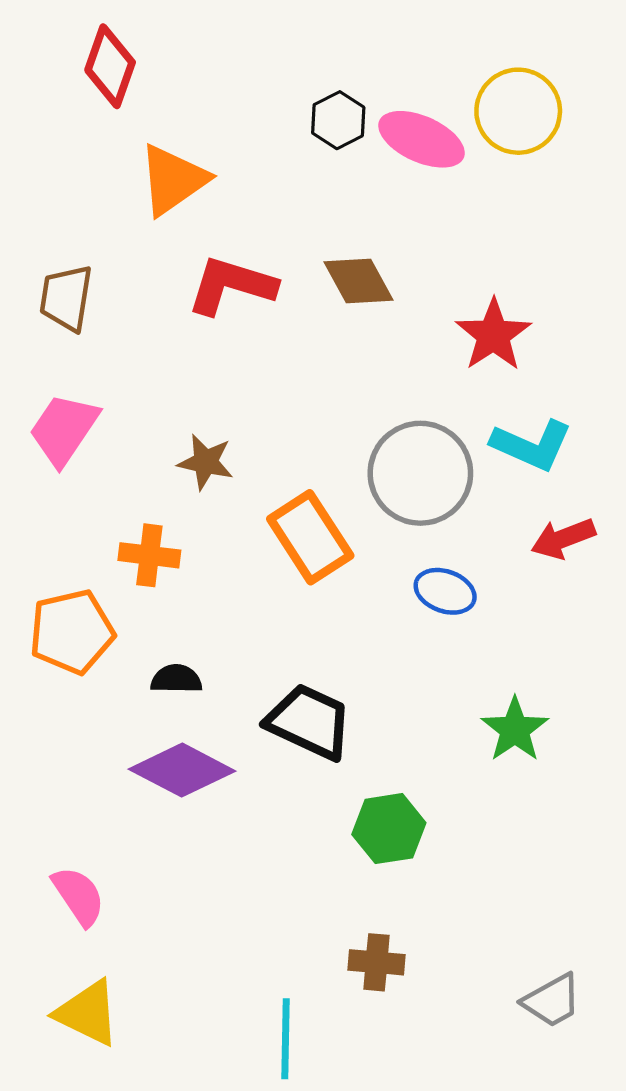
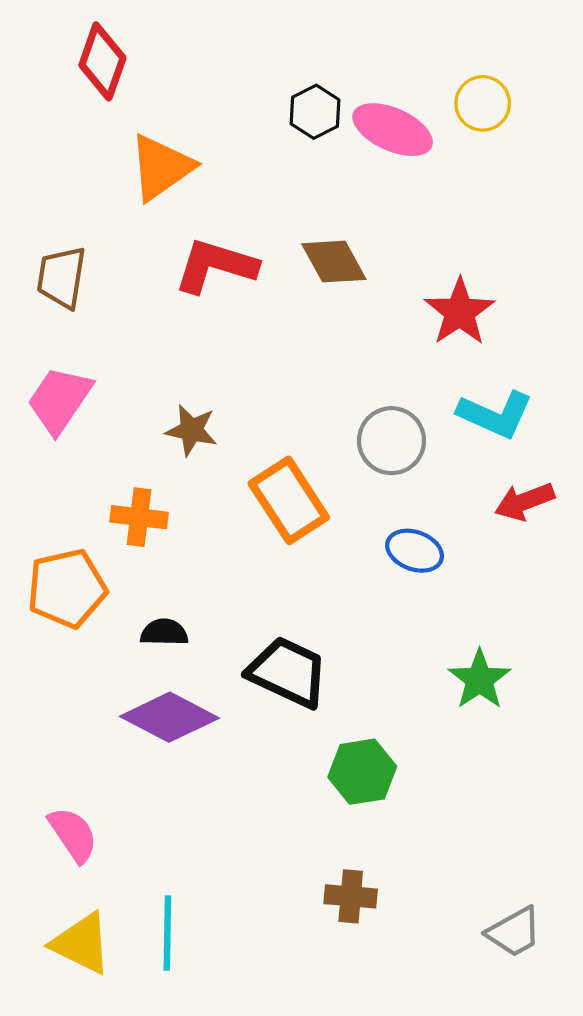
yellow circle: (518, 111) -> (483, 103), size x0.7
gray circle: (420, 473) -> (392, 441), size x0.7
cyan line: (285, 1039) -> (167, 933), moved

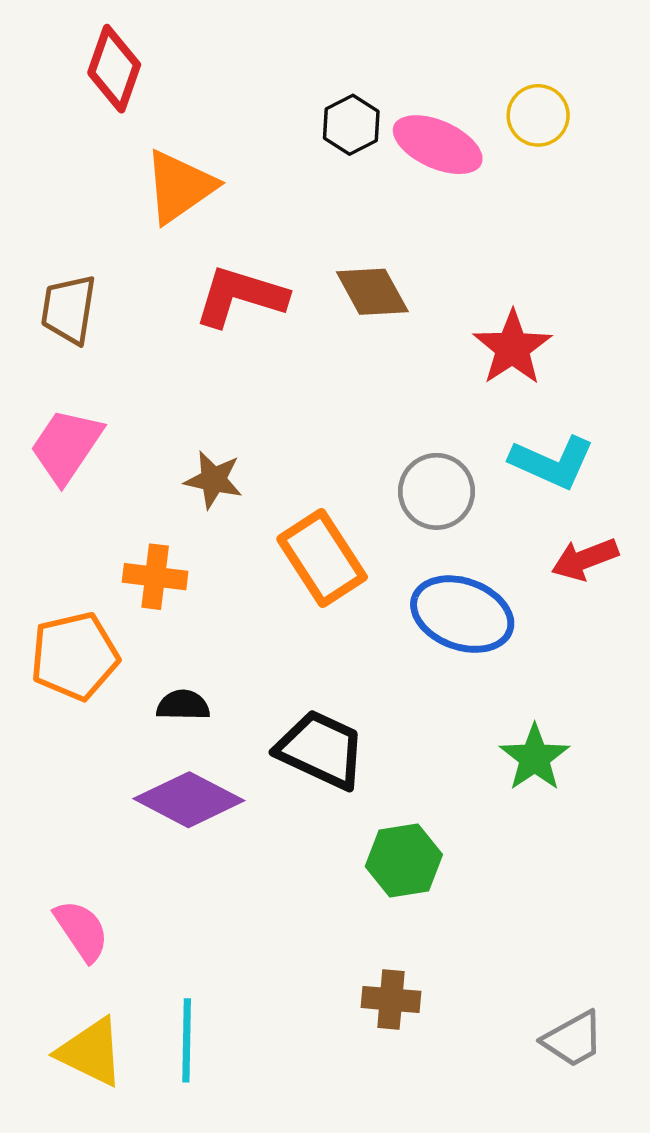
blue ellipse: (415, 551) -> (462, 614), size x1.6

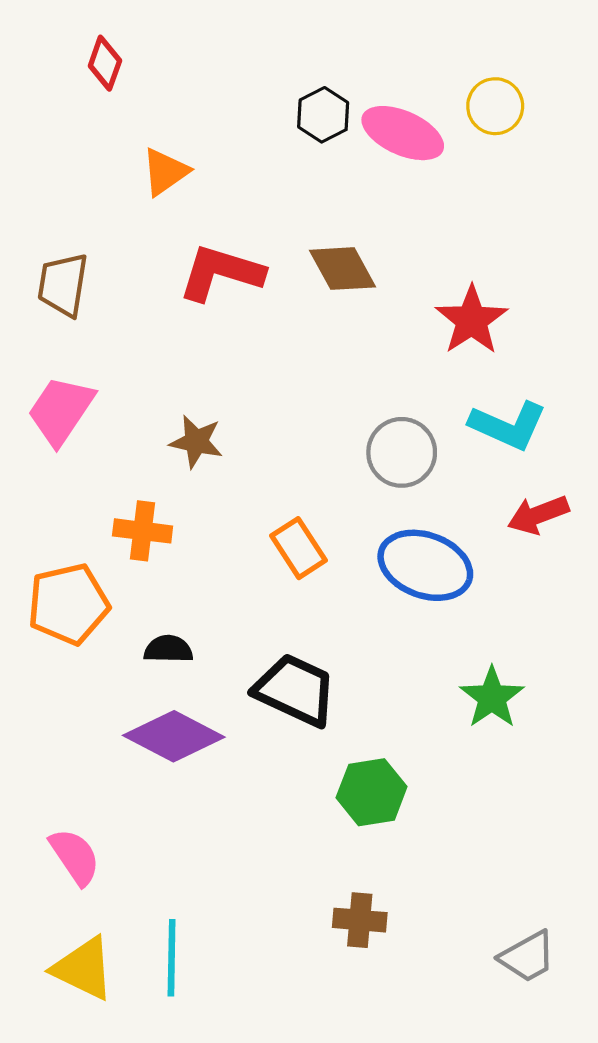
red diamond: (114, 69) -> (105, 63), size x0.7
orange triangle: (180, 187) -> (165, 172), size x0.7
orange rectangle: (322, 558) -> (298, 548), moved, size x0.7

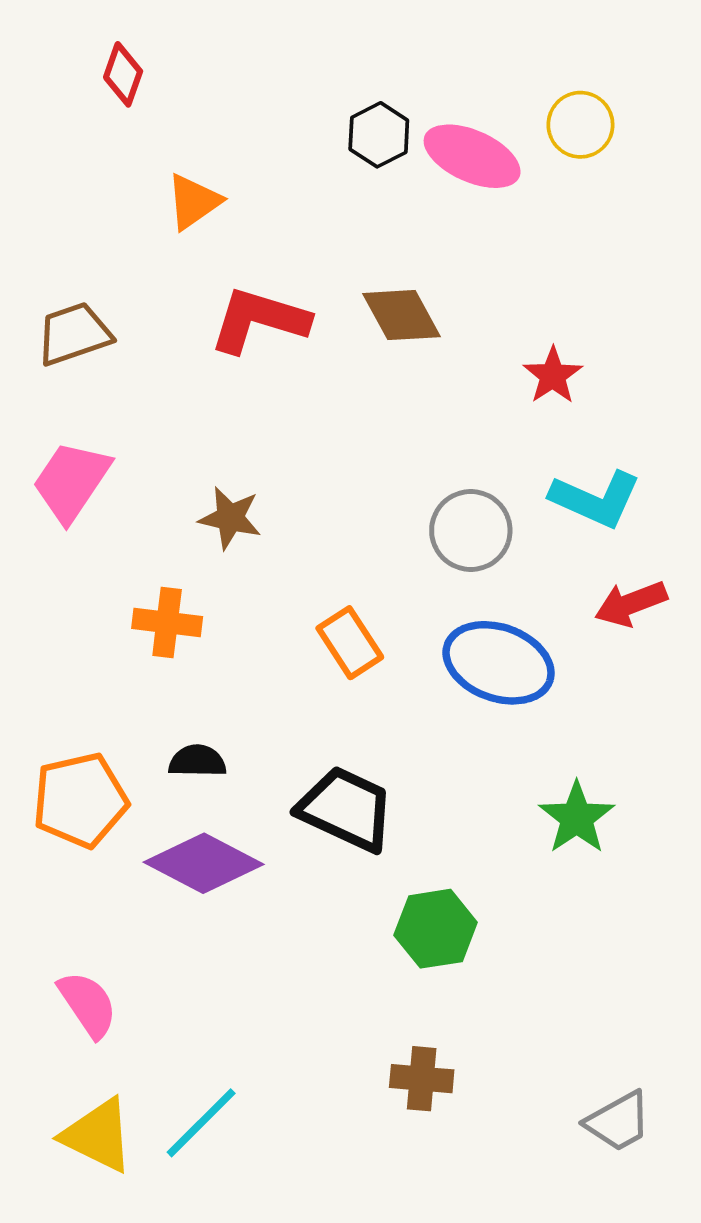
brown trapezoid: (63, 285) -> (74, 334), turned 62
red star: (472, 320) -> (553, 376), size x0.7
orange pentagon: (68, 604) -> (80, 800), moved
cyan line: (172, 958) -> (201, 1123), turned 44

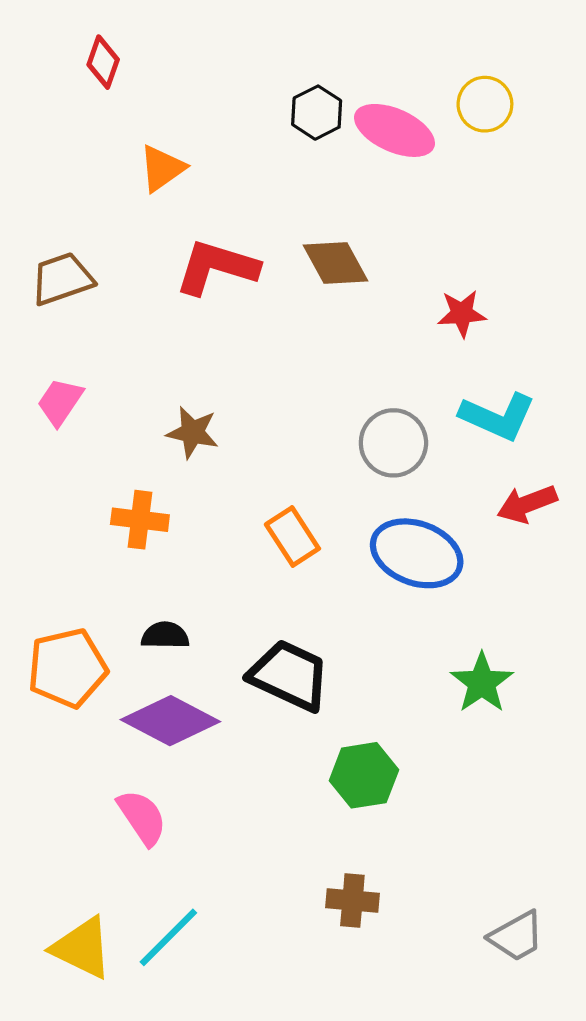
red star: (553, 376) -> (462, 313), turned 30
pink trapezoid: (71, 481) -> (60, 402), size x0.7
pink semicircle: (88, 1004) -> (142, 817), moved

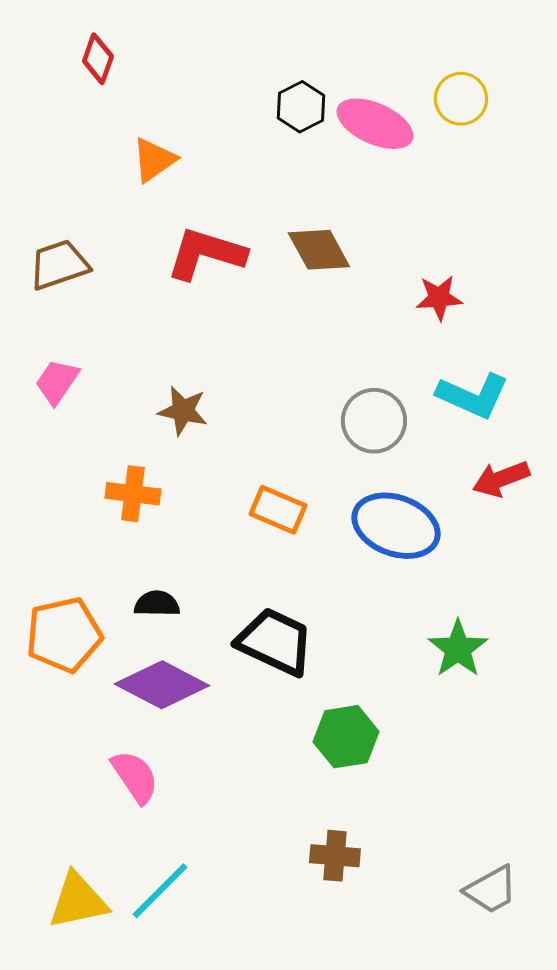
orange rectangle: (292, 537) -> (278, 510), turned -34
yellow triangle: (82, 948) -> (78, 901), turned -38

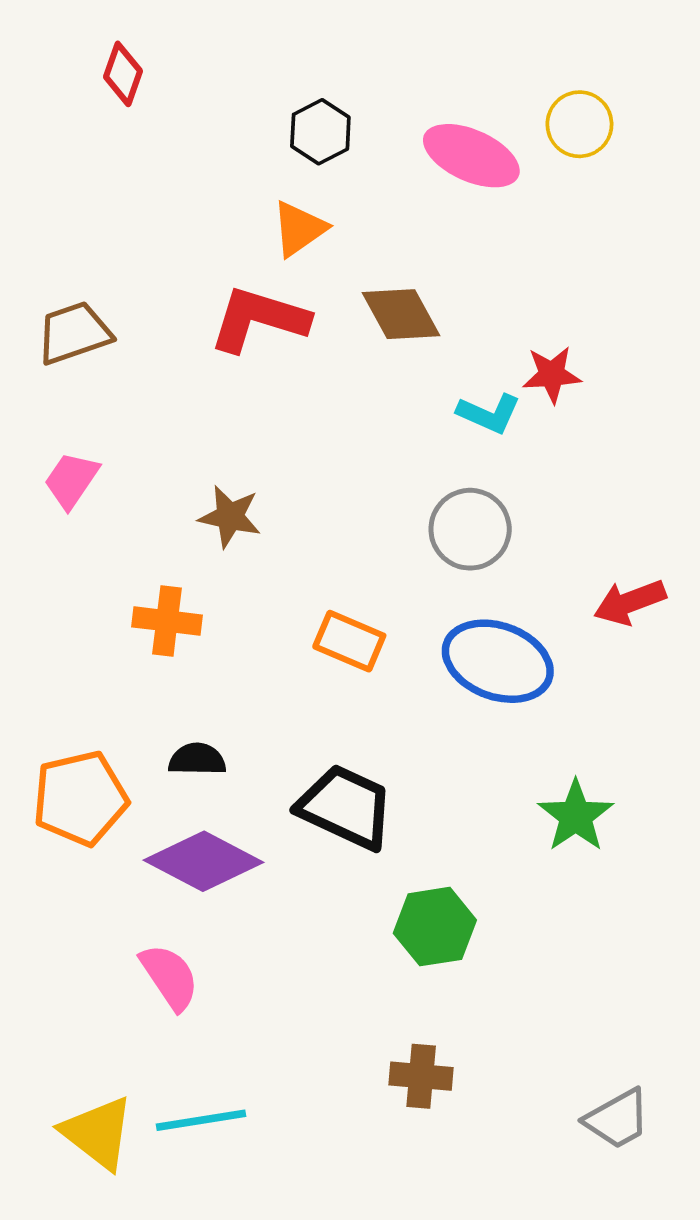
black hexagon: (301, 107) -> (320, 132), moved
orange triangle: (154, 160) -> (299, 229), moved
cyan L-shape: (473, 396) -> (489, 413), moved, size x0.7
cyan line: (160, 891) -> (201, 1120), turned 36
yellow triangle: (78, 901) -> (98, 1133), turned 50

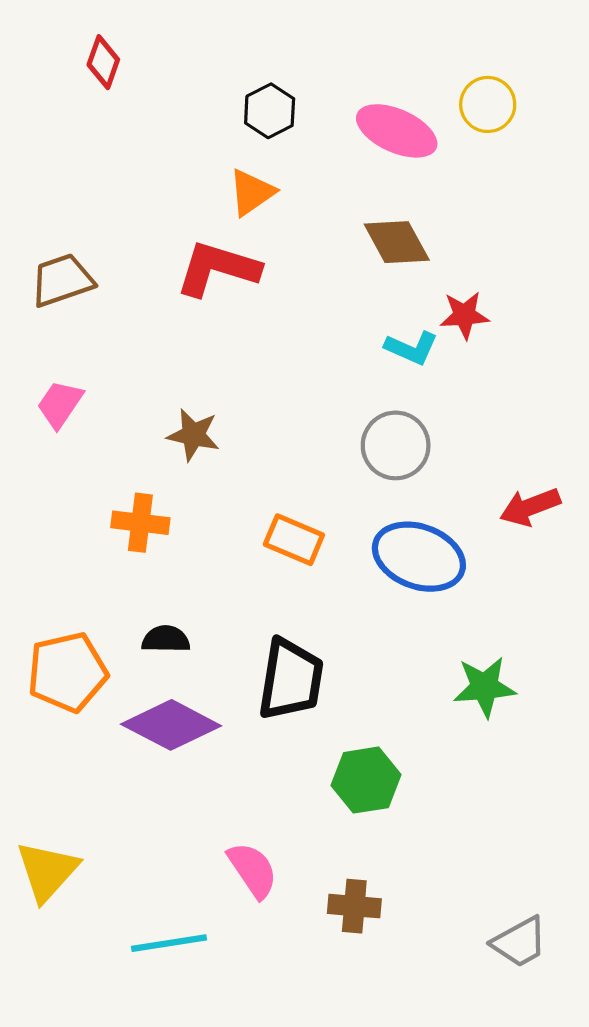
brown diamond: (401, 314) -> (397, 242), moved
black trapezoid: (346, 807) -> (291, 679), turned 74
green star: (576, 816) -> (485, 687), turned 30
pink semicircle: (170, 977) -> (253, 870), moved
yellow triangle: (98, 1133) -> (47, 871), moved, turned 34

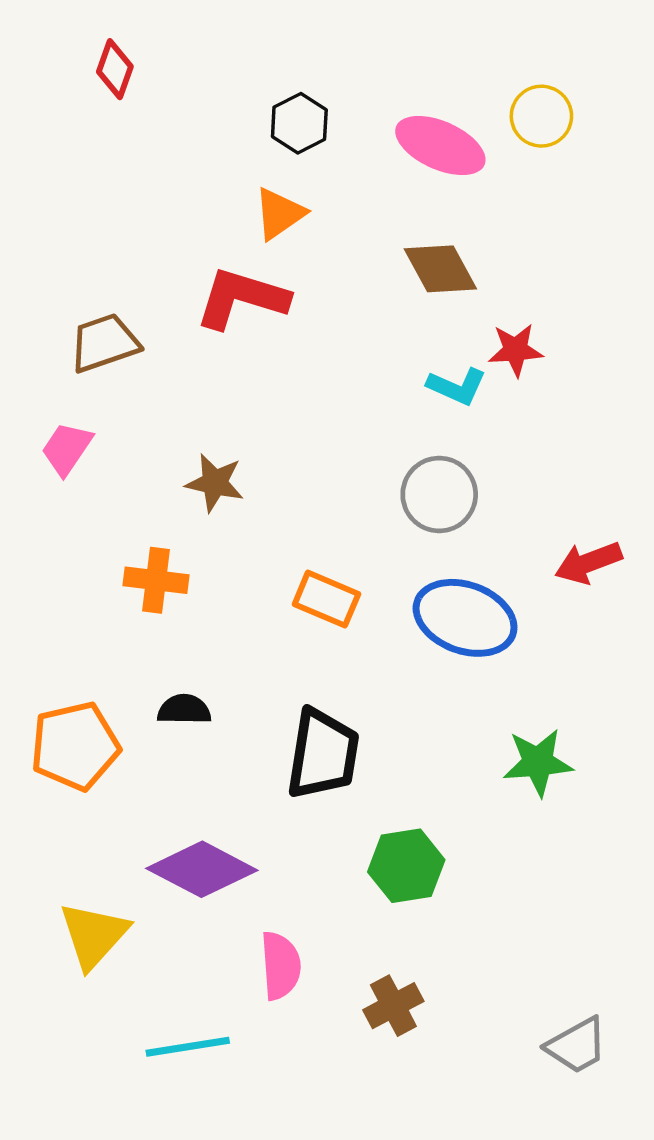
brown trapezoid: (62, 280) -> (104, 343), moved
purple diamond: (171, 725) -> (202, 869), moved
pink semicircle: (253, 870) -> (281, 966), turned 30
yellow triangle: (47, 871) -> (94, 935), moved
brown cross: (354, 906) -> (393, 1006), turned -33

